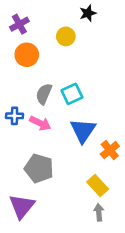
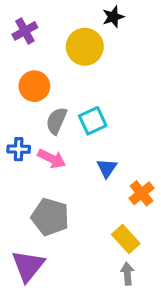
yellow circle: (66, 36) -> (85, 47), size x1.5
orange circle: (27, 55) -> (34, 86), moved
blue triangle: (83, 131) -> (107, 168), size x0.6

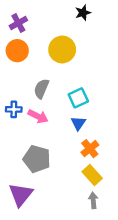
yellow circle: (85, 47) -> (62, 50), moved
orange circle: (34, 86) -> (17, 51), moved
cyan square: (93, 121) -> (78, 98), moved
orange cross: (142, 193) -> (90, 149), moved

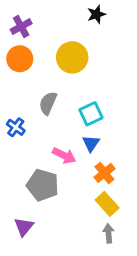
blue cross: (14, 109) -> (16, 127), turned 35
pink arrow: (38, 116) -> (64, 156), moved
purple triangle: (21, 195) -> (24, 227), size x0.7

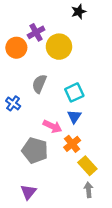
purple cross: (21, 27) -> (36, 32), moved
orange cross: (104, 173) -> (72, 144), moved
purple triangle: (24, 227) -> (28, 192), moved

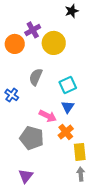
yellow rectangle: (87, 166) -> (80, 152), turned 36

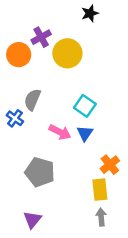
gray semicircle: (36, 77) -> (32, 100), moved
cyan square: (68, 85) -> (85, 106), turned -30
pink arrow: (48, 116) -> (60, 132), moved
orange cross: (66, 132) -> (110, 165), moved

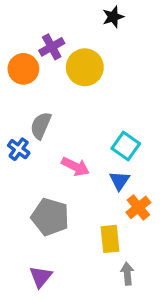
cyan square: (85, 106) -> (126, 146), moved
blue triangle: (85, 133) -> (119, 181), moved
yellow rectangle: (100, 190) -> (110, 239), moved

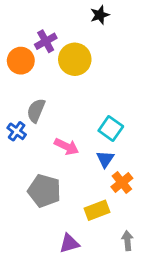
yellow rectangle: (110, 239) -> (97, 210), turned 75
gray arrow: (127, 274) -> (127, 241), moved
purple triangle: (41, 277) -> (69, 243), moved, turned 35

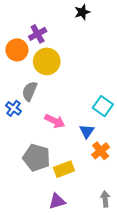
yellow circle: (75, 59) -> (47, 61), moved
cyan square: (111, 128) -> (103, 106), moved
yellow rectangle: (97, 210) -> (64, 169), moved

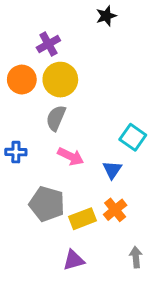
orange circle: (17, 50) -> (22, 80), moved
gray semicircle: (30, 91) -> (56, 118), moved
blue cross: (13, 108) -> (16, 152), moved, turned -35
orange cross: (101, 151) -> (115, 210), moved

